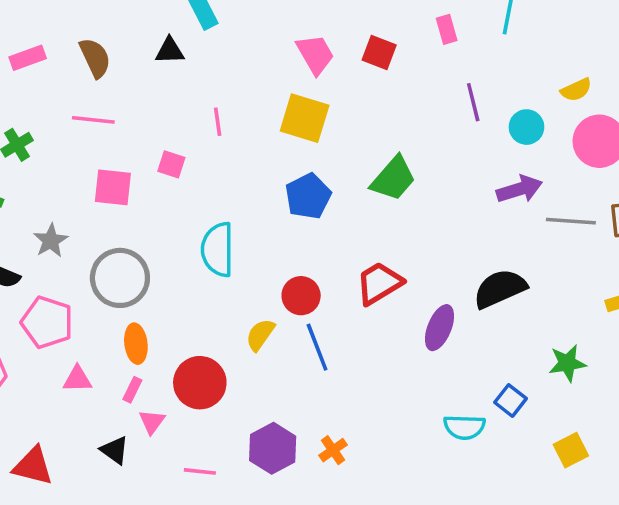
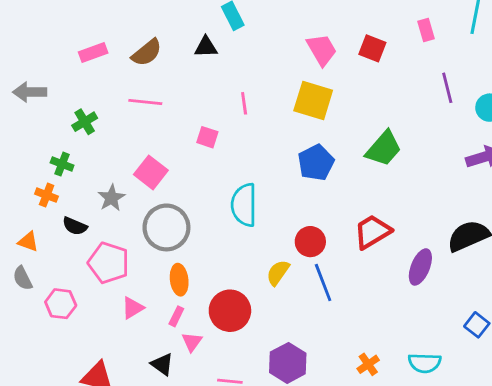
brown semicircle: (95, 58) -> (147, 53), turned 76
pink square: (113, 187) -> (151, 172), moved, turned 32
pink triangle: (77, 379) -> (133, 308), turned -30
cyan semicircle: (464, 427) -> (425, 363), moved
orange cross: (333, 450) -> (368, 364), moved

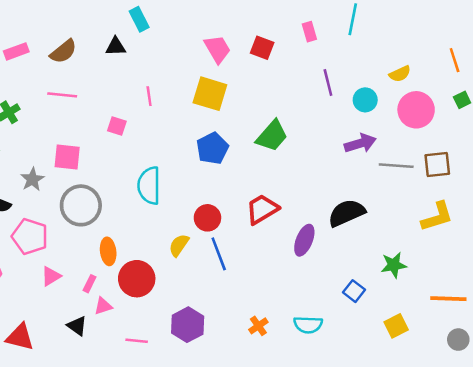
pink square: (151, 172) -> (67, 157), turned -32
orange ellipse: (179, 280) -> (108, 251), moved
pink triangle: (192, 342) -> (103, 306), turned 36

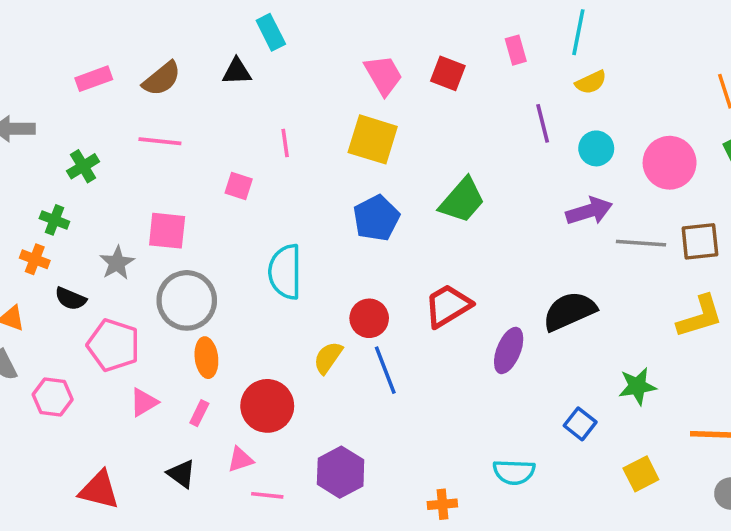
yellow semicircle: (400, 74) -> (591, 82), moved
orange ellipse: (108, 251) -> (206, 358), moved
pink triangle: (103, 306) -> (240, 460), moved
orange cross: (258, 326) -> (442, 504), moved, turned 30

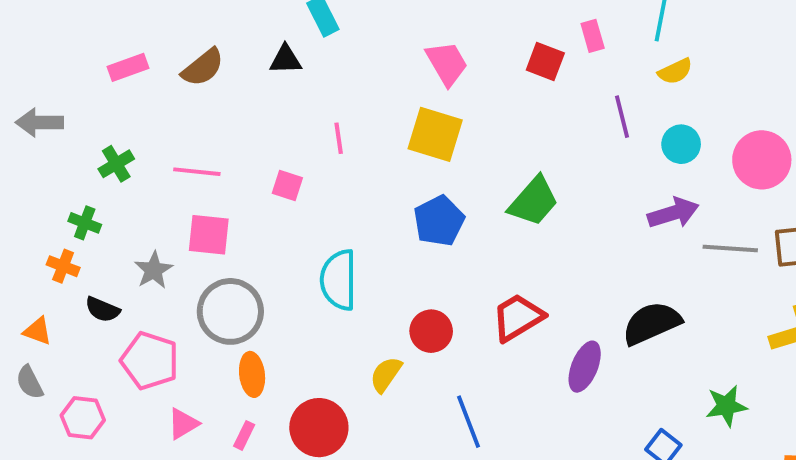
red square: (448, 73) -> (545, 61), moved
pink line: (160, 141) -> (197, 172), moved
blue line: (385, 370) -> (469, 422), moved

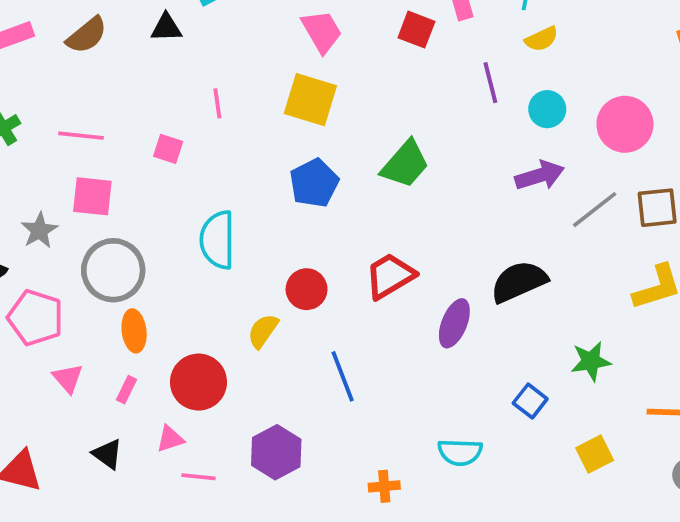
gray line: (730, 248) -> (595, 210), turned -42
pink triangle: (183, 424) -> (68, 378), turned -40

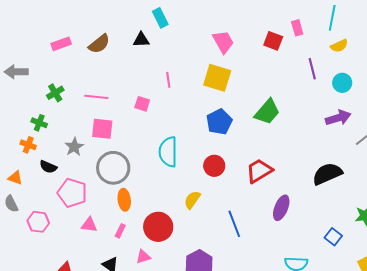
red circle: (307, 289) -> (214, 166), moved
purple ellipse: (454, 323) -> (281, 208), moved
pink triangle: (68, 378) -> (89, 225), turned -42

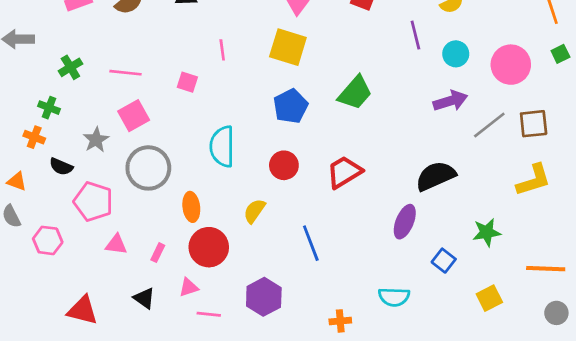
pink square: (102, 129) -> (134, 116), turned -35
orange ellipse: (124, 200) -> (191, 207), moved
purple ellipse: (281, 208) -> (405, 222), moved

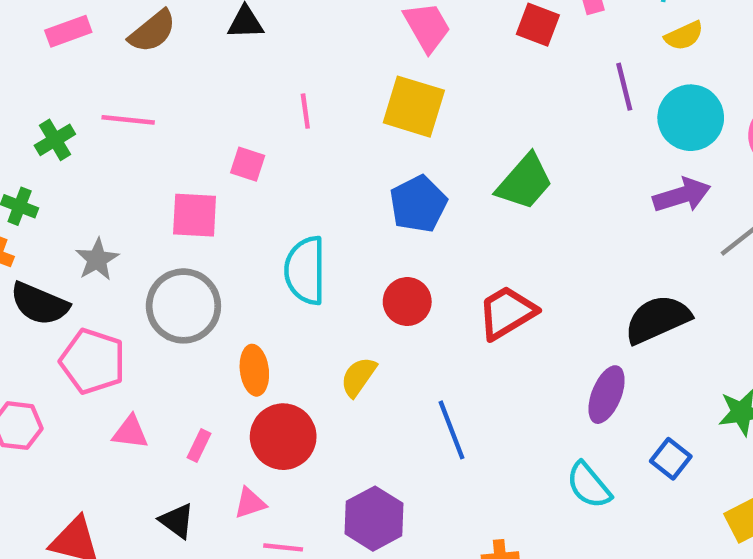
cyan circle: (456, 54) -> (691, 118), size x1.5
pink line: (126, 73) -> (128, 120), moved
pink square: (134, 116) -> (195, 215), moved, turned 32
black semicircle: (61, 167) -> (39, 304), size x1.5
cyan semicircle: (394, 297) -> (589, 485), moved, turned 48

